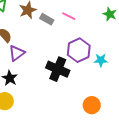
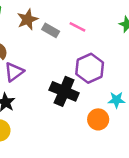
cyan star: (101, 60) -> (116, 100), moved
orange circle: (92, 105) -> (98, 119), moved

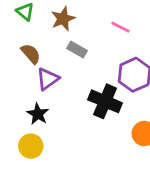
gray rectangle: (51, 30) -> (77, 49), moved

